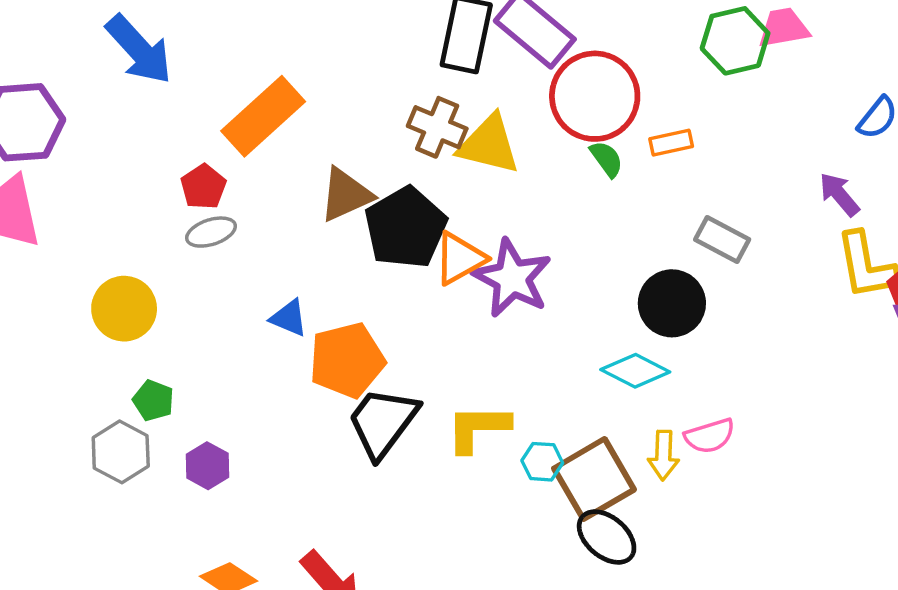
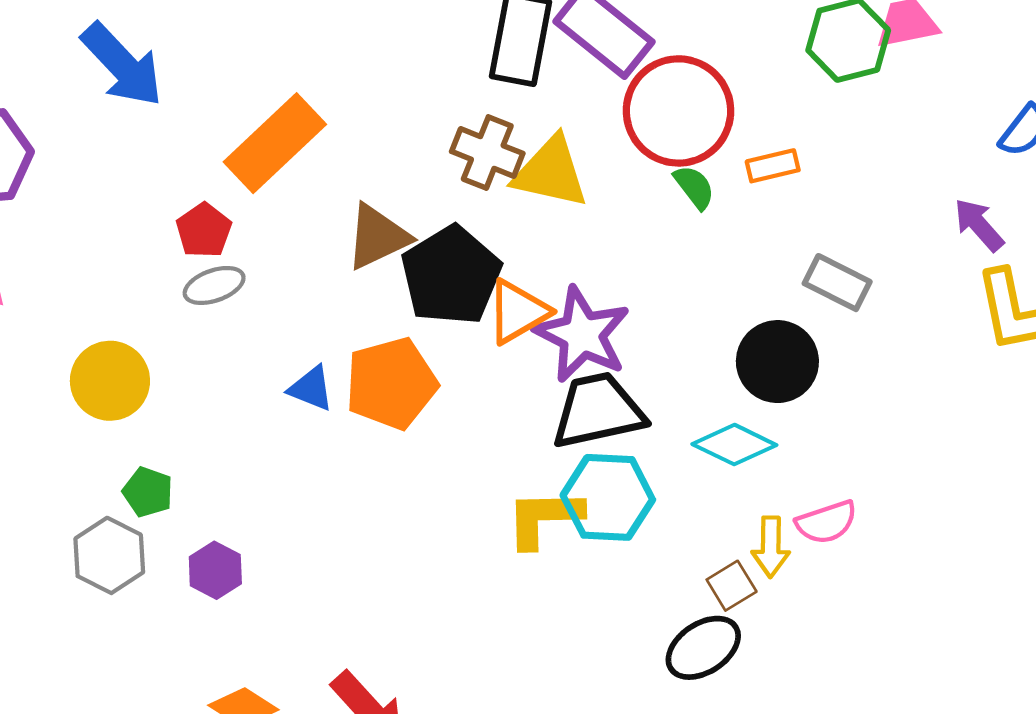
orange pentagon: (347, 360) -> (391, 383), moved
black trapezoid: (383, 422) -> (598, 411), moved, turned 42
cyan hexagon: (542, 462) -> (608, 497), moved, size x1.8
brown square: (594, 479) -> (732, 586), moved, size x0.5
black ellipse: (607, 537) -> (703, 648), turned -72

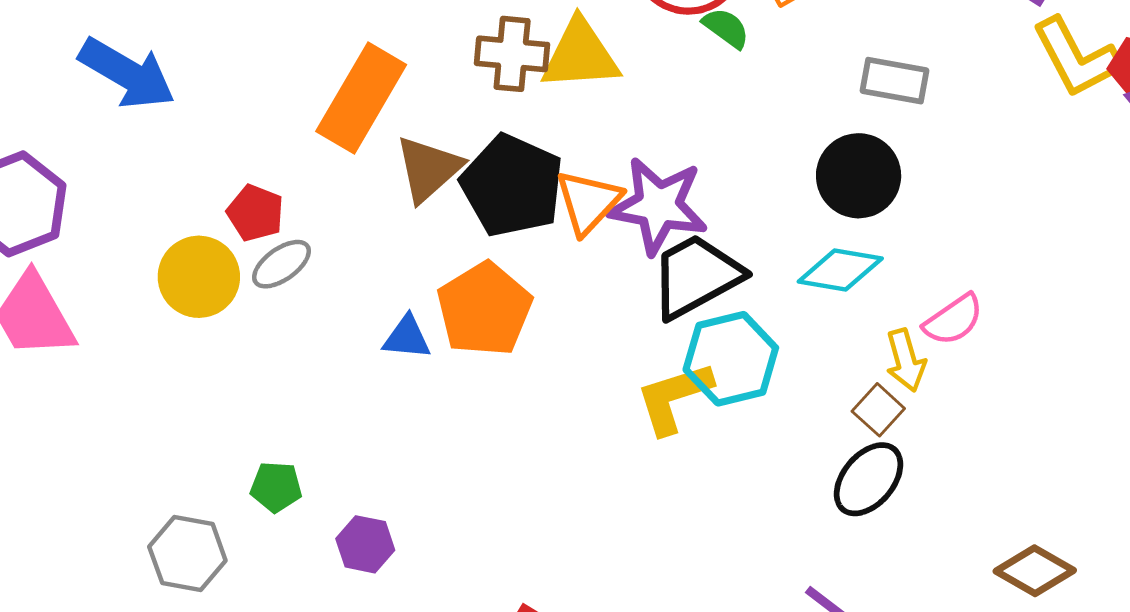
orange rectangle: (275, 143) -> (361, 98), moved
yellow circle: (110, 381) -> (199, 277), moved
gray hexagon: (109, 555) -> (187, 554), moved

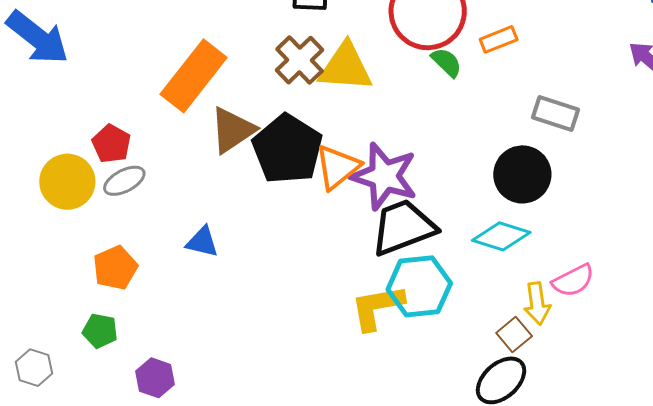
brown cross: (512, 54) -> (300, 60), turned 33
orange pentagon: (484, 309) -> (115, 268), moved, size x0.7
gray hexagon: (187, 554) -> (34, 368), size x0.7

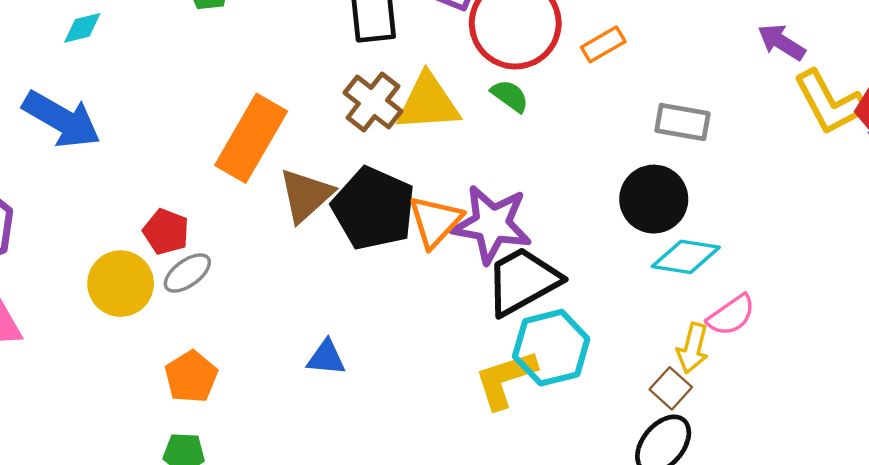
green semicircle: (447, 62) -> (510, 96), moved
cyan diamond: (501, 236) -> (686, 257), moved
blue triangle: (202, 242) -> (326, 358), moved
yellow arrow: (537, 304) -> (693, 348), turned 30

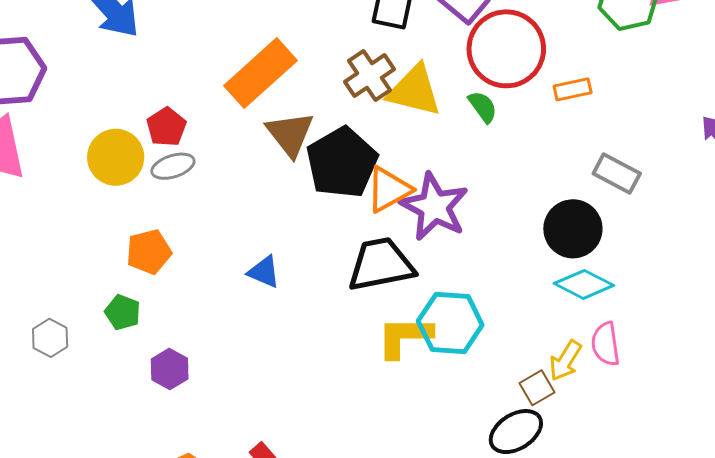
brown triangle: (306, 195) -> (290, 134), turned -44
black trapezoid: (523, 281) -> (381, 264), moved
pink semicircle: (731, 315) -> (606, 344), turned 99

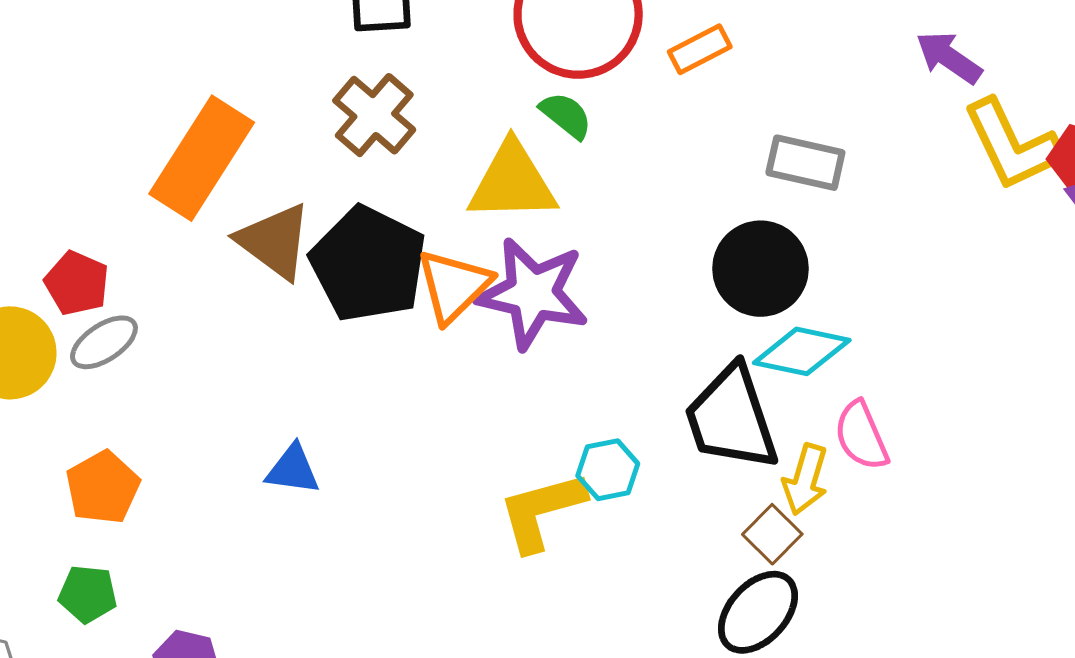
yellow triangle: (414, 91) -> (512, 182), moved
black trapezoid: (381, 264) -> (731, 418), moved, turned -82
cyan hexagon: (450, 323) -> (608, 470), size x0.6

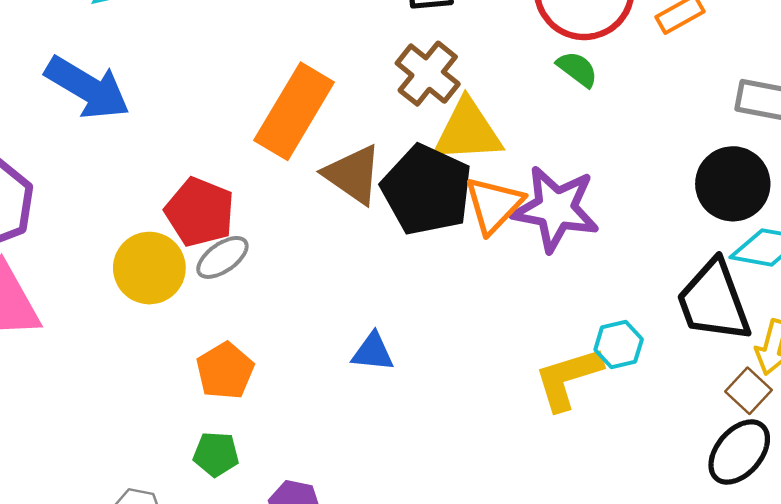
yellow triangle: (512, 182) -> (468, 131), moved
red pentagon: (77, 283) -> (200, 212), size x1.4

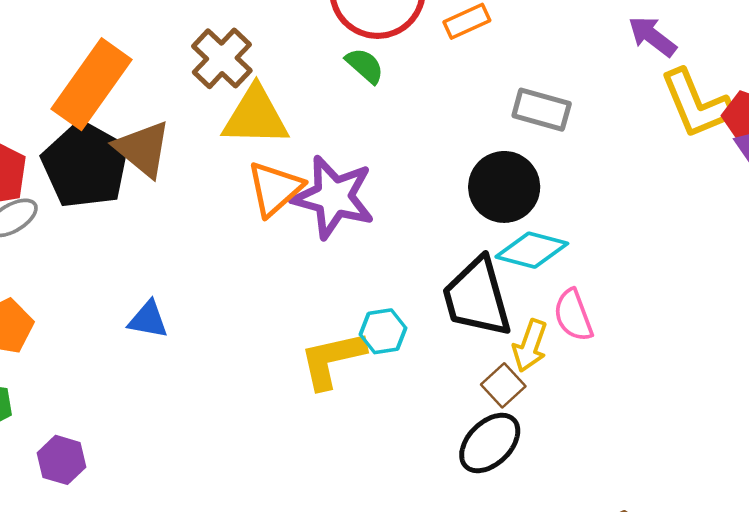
black pentagon: (427, 190) -> (85, 165), moved

